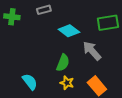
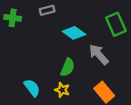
green rectangle: (108, 23) -> (116, 24), turned 75
yellow star: (67, 83) -> (62, 90), moved

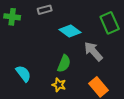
cyan semicircle: (32, 88) -> (23, 74), moved

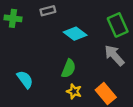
gray arrow: (93, 51) -> (114, 55), moved
yellow star: (59, 85) -> (74, 91), moved

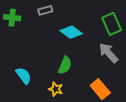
yellow star: (74, 91) -> (56, 89), moved

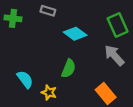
gray rectangle: (45, 10) -> (48, 11), turned 32
yellow star: (56, 89) -> (49, 92), moved

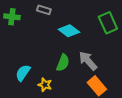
gray arrow: (114, 55) -> (88, 61), moved
cyan semicircle: (25, 79) -> (23, 73), turned -108

